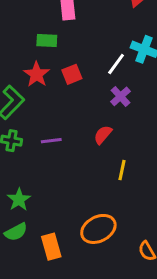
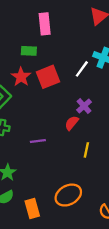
red square: (72, 74) -> (48, 77), size x1.5
purple cross: (120, 96) -> (84, 106), moved
purple line: (51, 141) -> (38, 141), moved

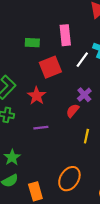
pink rectangle: (45, 24) -> (65, 35), moved
red star: (21, 77) -> (37, 96), moved
orange ellipse: (68, 195) -> (69, 179), turned -30

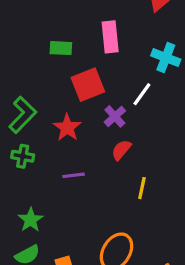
white line: (82, 60) -> (142, 94), moved
purple cross: (84, 95) -> (115, 116), moved

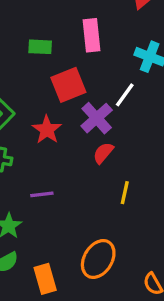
purple cross: (115, 116) -> (97, 118), size x1.4
purple line: (74, 175) -> (42, 194), moved

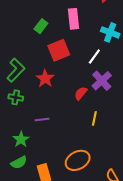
green rectangle: (40, 47) -> (41, 26), turned -56
purple cross: (97, 118) -> (102, 81), moved
orange ellipse: (98, 259) -> (78, 160), turned 30

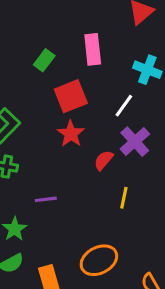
red star: (45, 79) -> (71, 134), moved

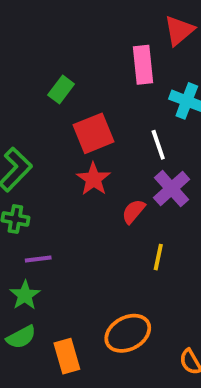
pink rectangle: (93, 49) -> (143, 65), moved
white line: (124, 106) -> (158, 145), turned -55
purple line: (46, 199) -> (38, 259), moved

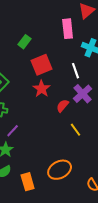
yellow line: (158, 257) -> (76, 130), turned -48
purple line: (38, 259) -> (13, 131), turned -40

